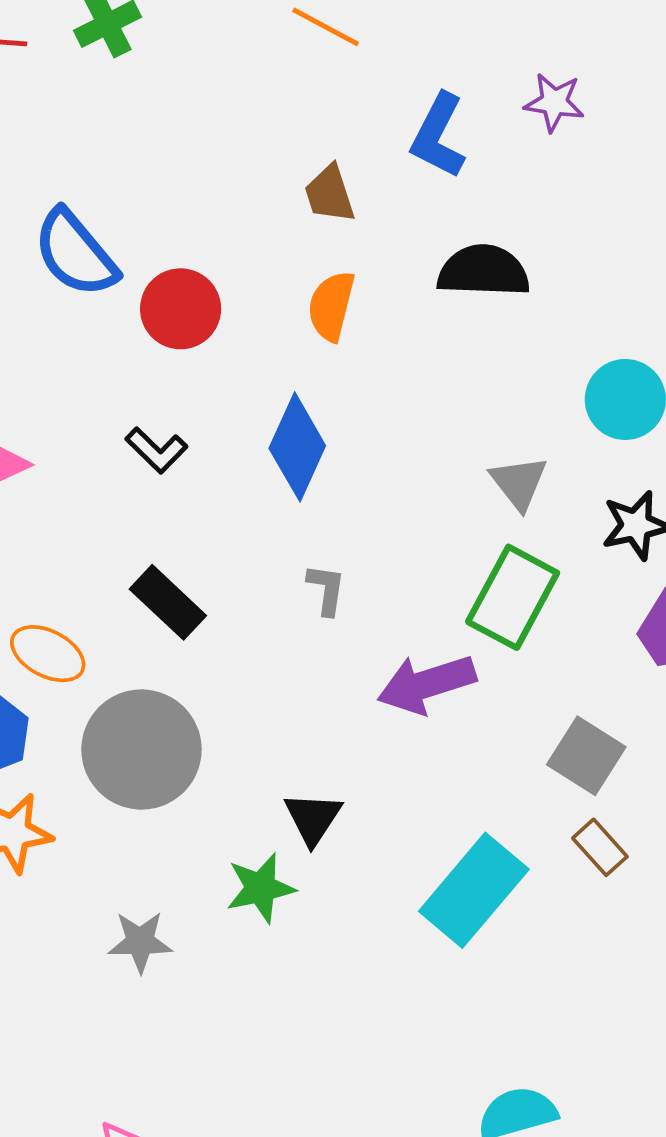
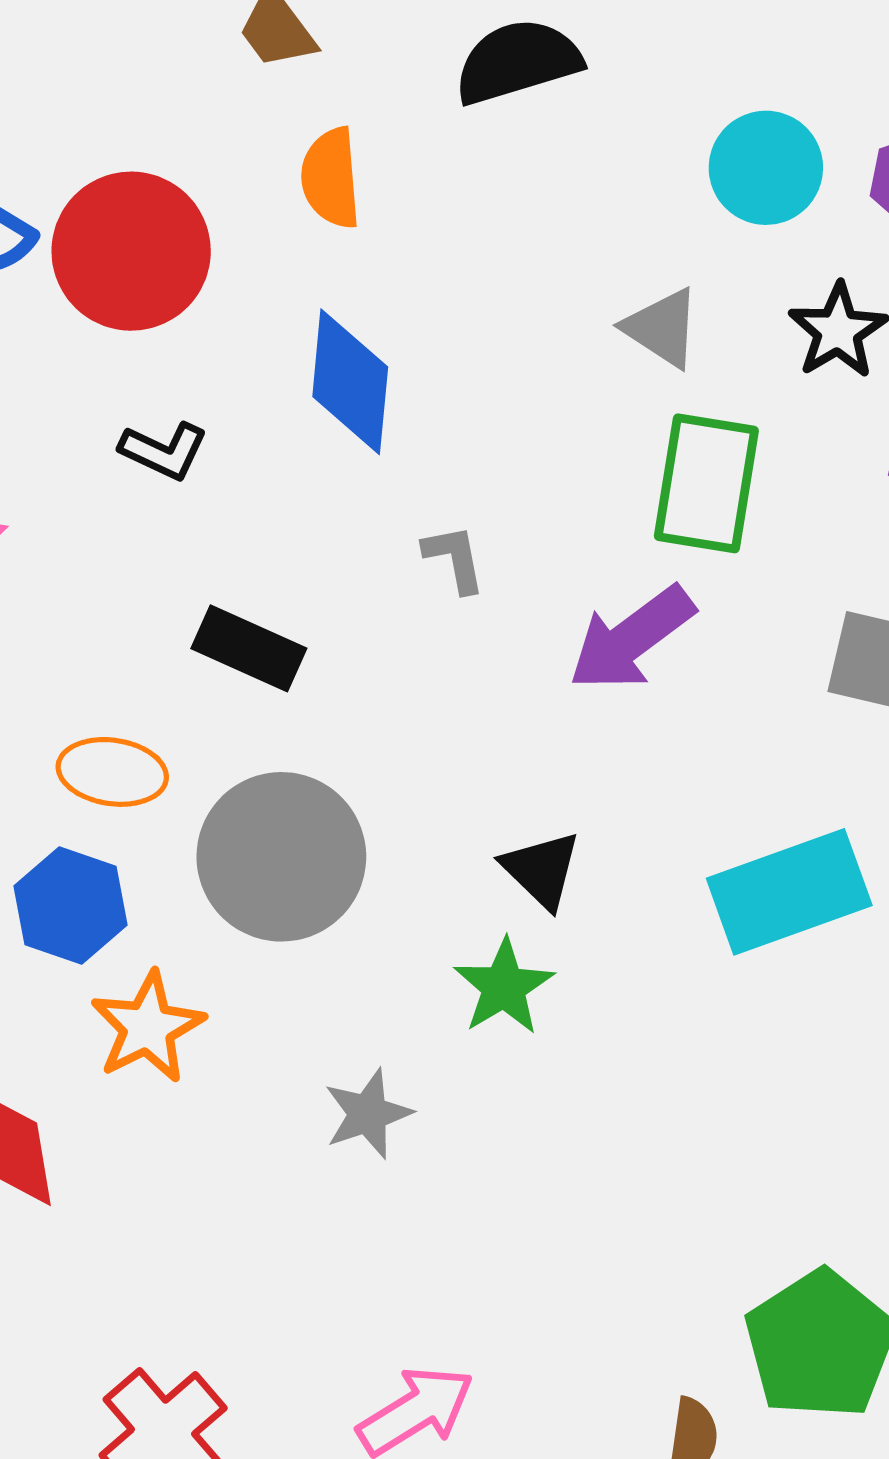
red circle: (181, 309) -> (131, 251), size x1.4
cyan rectangle: (474, 890) -> (789, 892), turned 49

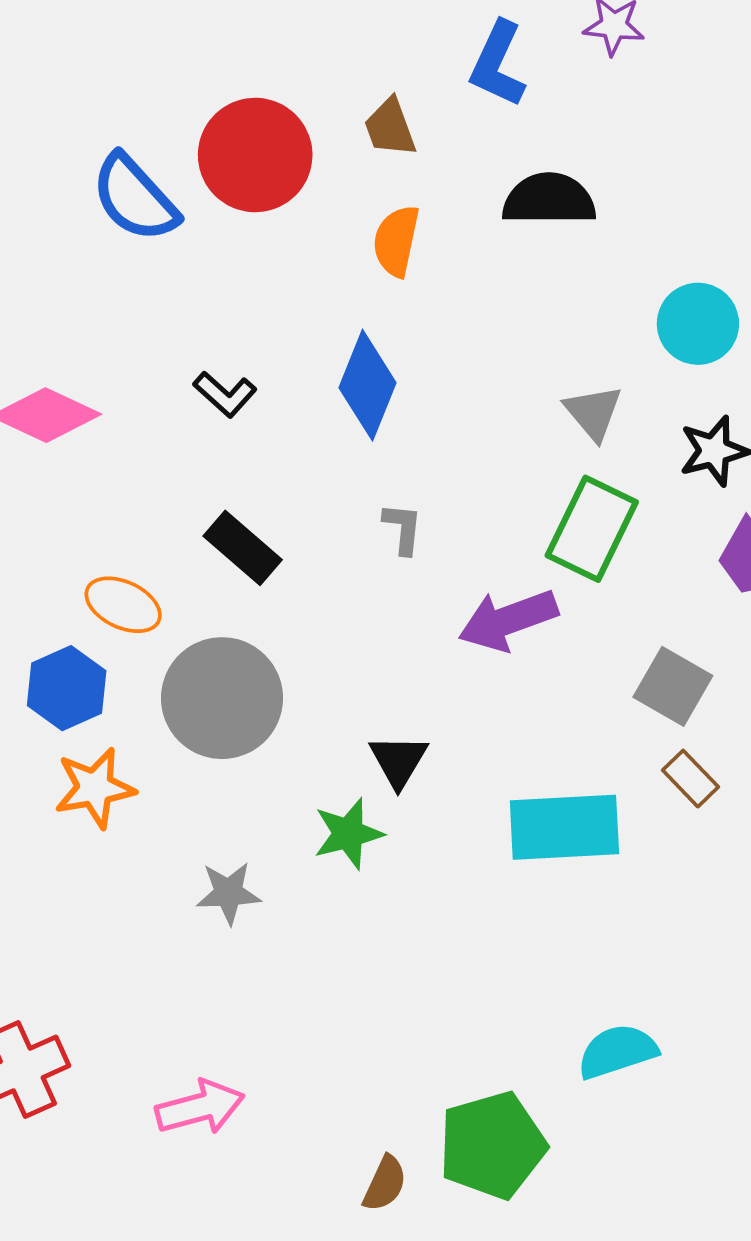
red circle: (131, 251) -> (255, 155), moved

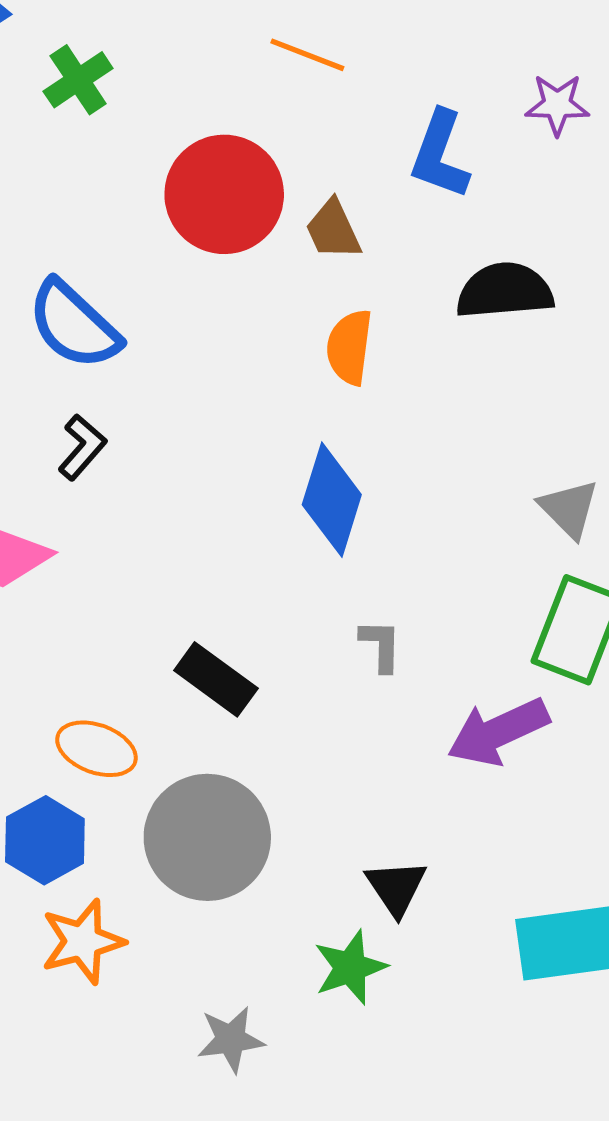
red circle: (255, 155) -> (224, 194), moved
black L-shape: (225, 394) -> (82, 447), moved, turned -86

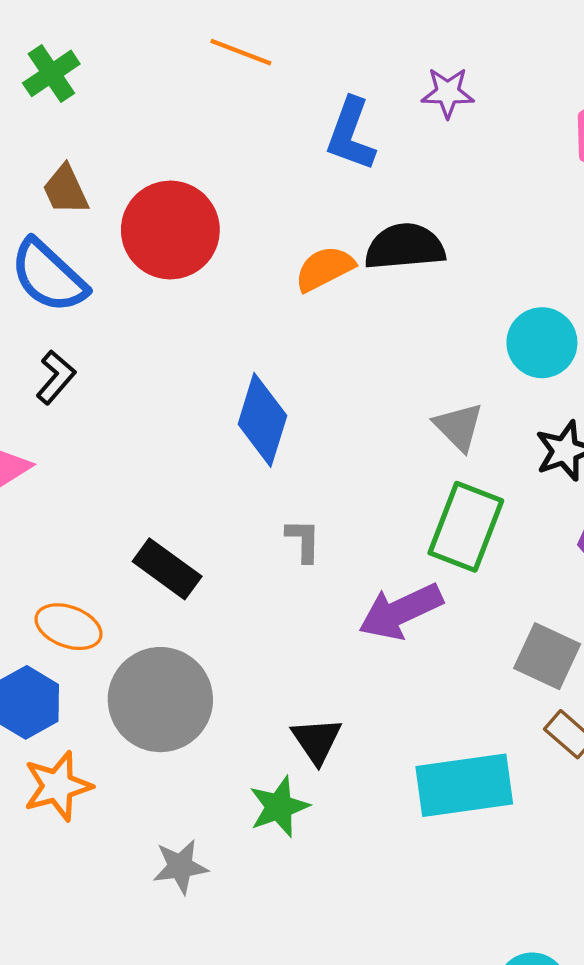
red circle: (224, 194) -> (170, 230), moved
brown trapezoid: (333, 230) -> (66, 190), moved
orange semicircle: (349, 347) -> (325, 269), moved, turned 56

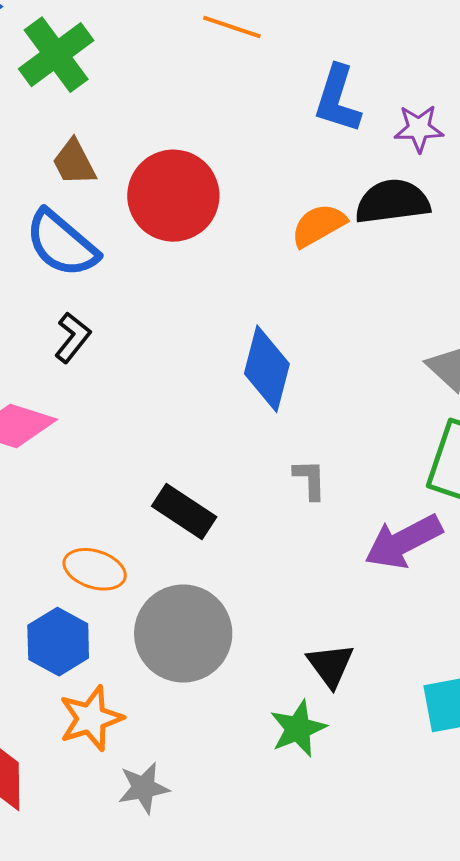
green cross: (51, 73) -> (56, 55), size x1.4
purple star: (448, 93) -> (419, 128), moved
gray star: (180, 867) -> (144, 788), moved

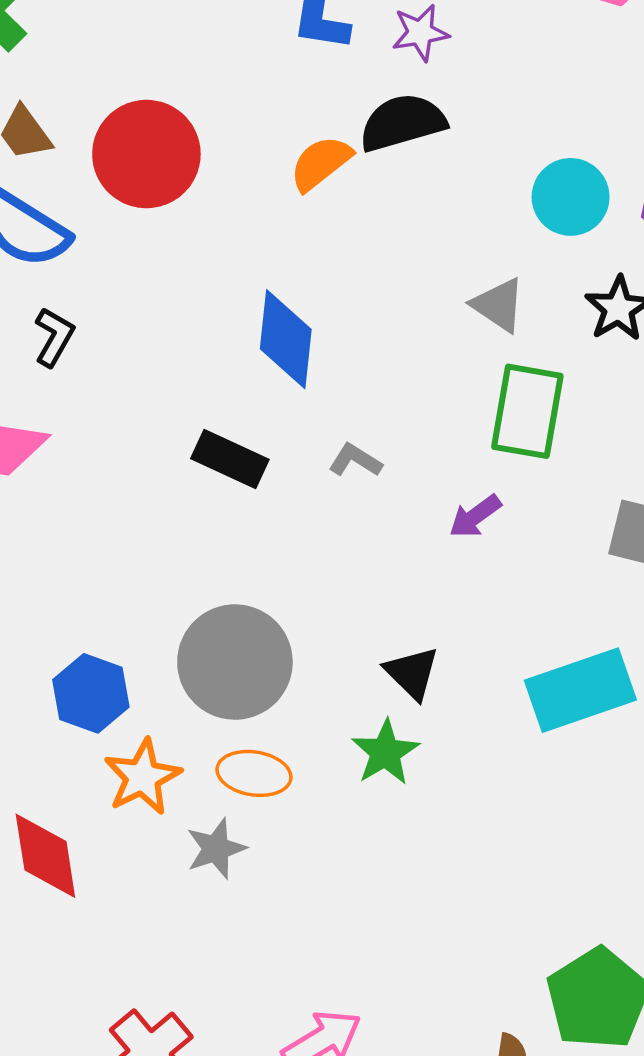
gray L-shape: (310, 479) -> (355, 460), turned -48
black rectangle: (184, 512) -> (230, 459), moved
purple arrow: (403, 542) -> (475, 516), size x0.6
orange ellipse: (95, 569) -> (254, 773), moved

